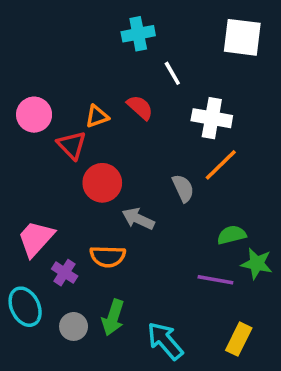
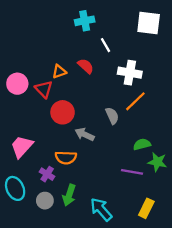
pink circle: (34, 115) -> (17, 84), moved
purple cross: (65, 273) -> (47, 174), moved

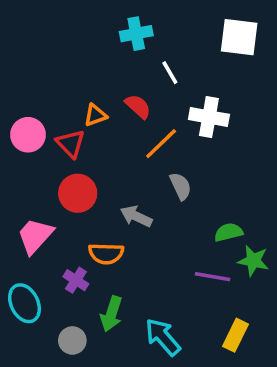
orange line: (135, 101) -> (161, 144), moved
red circle: (63, 112) -> (78, 193), moved
gray circle: (45, 201) -> (72, 340), moved

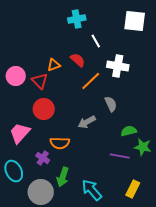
gray semicircle: (181, 186) -> (111, 104), moved
gray arrow: (136, 216) -> (87, 122), moved, turned -54
gray circle: (72, 340) -> (41, 192), size x1.6

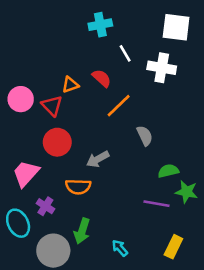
white cross: (118, 66) -> (162, 68), moved
gray arrow: (87, 122) -> (98, 159), moved
purple cross: (43, 158) -> (45, 206), moved
cyan arrow: (92, 190) -> (120, 248), size x0.6

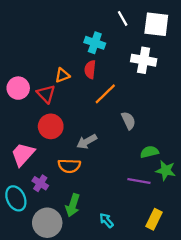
cyan cross: (100, 25) -> (95, 43), moved, turned 30
white line: (125, 53) -> (123, 18), moved
red semicircle: (102, 78) -> (90, 70), turned -126

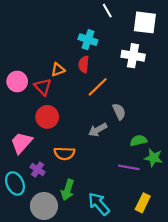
white line: (123, 18) -> (107, 11), moved
gray arrow: (87, 141) -> (98, 130), moved
cyan arrow: (106, 220) -> (99, 204), size x1.6

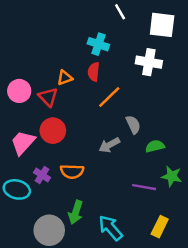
green semicircle: (138, 141) -> (155, 146), moved
pink trapezoid: (21, 143) -> (23, 143), moved
purple cross: (38, 170) -> (42, 175), moved
cyan ellipse: (15, 183) -> (17, 189), moved, turned -50

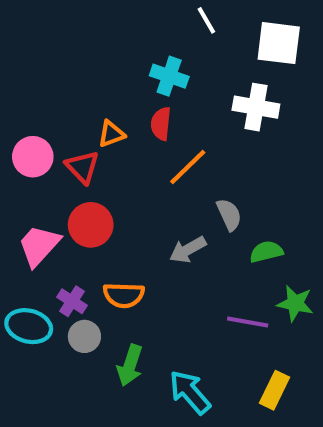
gray circle: (49, 230) -> (84, 336), moved, size x0.6

